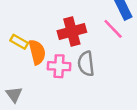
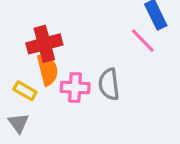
red cross: (72, 31) -> (44, 44), moved
yellow rectangle: (19, 42) -> (25, 91), moved

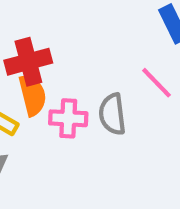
pink line: (143, 41) -> (156, 83), moved

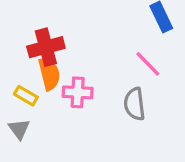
gray semicircle: (112, 114) -> (134, 104), moved

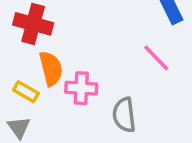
red cross: (46, 47) -> (33, 24), moved, turned 30
gray semicircle: (134, 104) -> (124, 115), moved

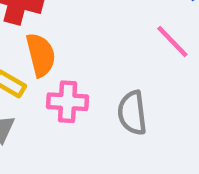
pink cross: (81, 88) -> (68, 102), moved

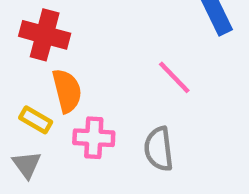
pink line: (172, 41) -> (174, 77), moved

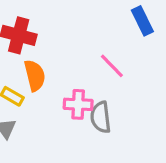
pink cross: (94, 138) -> (78, 104), moved

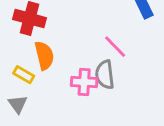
gray semicircle: (101, 117) -> (105, 75), moved

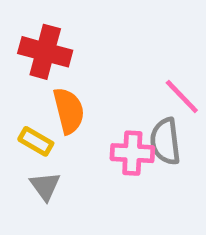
gray triangle: (18, 104) -> (45, 186), moved

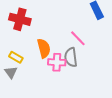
orange semicircle: (69, 111) -> (44, 48), moved
gray triangle: (45, 186) -> (11, 72), moved

